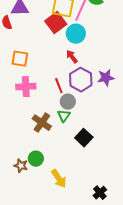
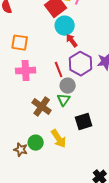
cyan circle: (76, 34) -> (65, 26), moved
black square: (84, 138) -> (84, 122), turned 30
yellow arrow: (59, 179) -> (59, 139), moved

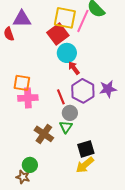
orange square: (20, 43) -> (22, 83), moved
yellow arrow: (59, 139) -> (85, 165), moved, turned 84
green circle: (36, 143) -> (30, 165), moved

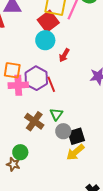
cyan circle: (67, 53) -> (45, 40), moved
red arrow: (74, 68) -> (64, 55), turned -112
purple hexagon: (83, 91) -> (36, 78), moved
gray circle: (70, 113) -> (63, 131), moved

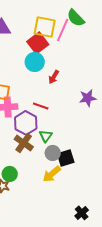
purple hexagon: (36, 78) -> (26, 123), moved
red line: (51, 84) -> (41, 106), turned -49
yellow arrow: (75, 152) -> (52, 174), moved

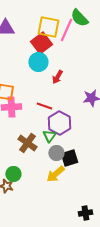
purple hexagon: (26, 123) -> (59, 123), moved
black cross: (82, 213) -> (85, 213), turned 32

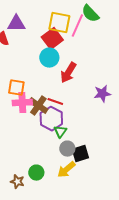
red arrow: (57, 77) -> (68, 73), size x1.5
purple hexagon: (59, 123) -> (51, 119), moved
brown cross: (27, 143) -> (38, 106), moved
green circle: (13, 174) -> (36, 173), moved

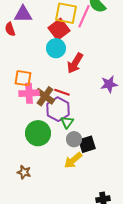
green circle: (36, 173) -> (38, 133), moved, size x1.6

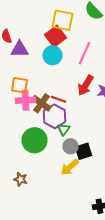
purple triangle: (23, 14) -> (20, 49), moved
pink line: (84, 16) -> (84, 53), moved
red arrow: (75, 63) -> (86, 85), moved

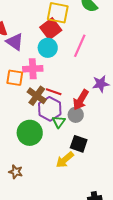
purple triangle: (20, 49) -> (15, 42), turned 36
red arrow: (86, 85) -> (81, 100), moved
pink cross: (26, 100) -> (33, 69), moved
gray circle: (70, 146) -> (76, 115), moved
black square: (84, 151) -> (79, 144), turned 36

